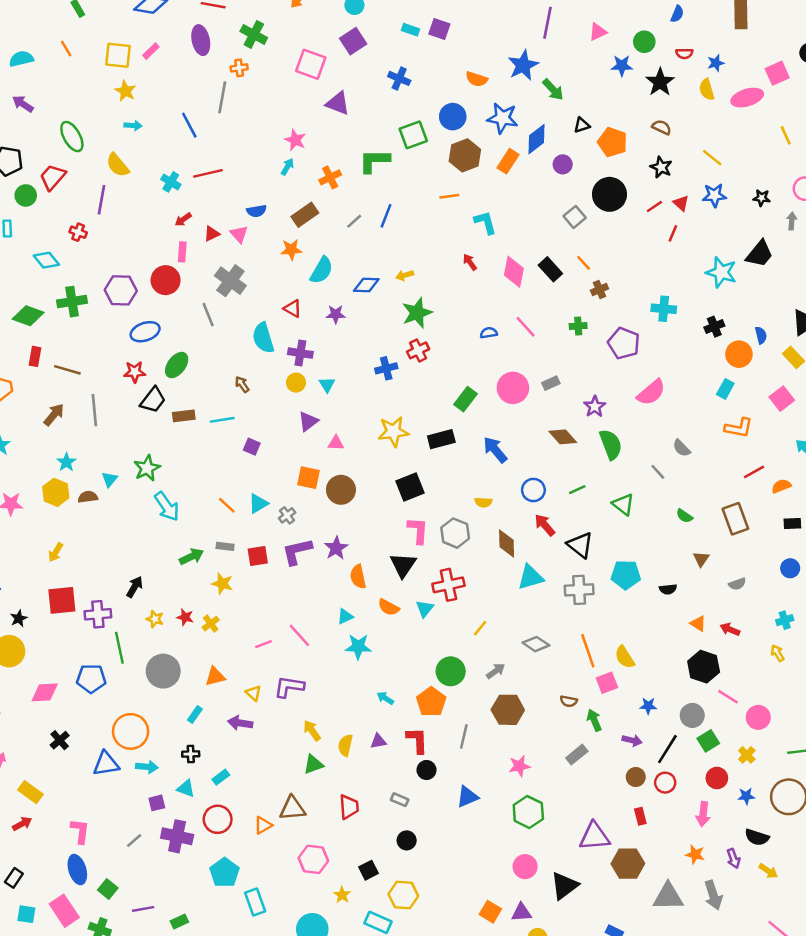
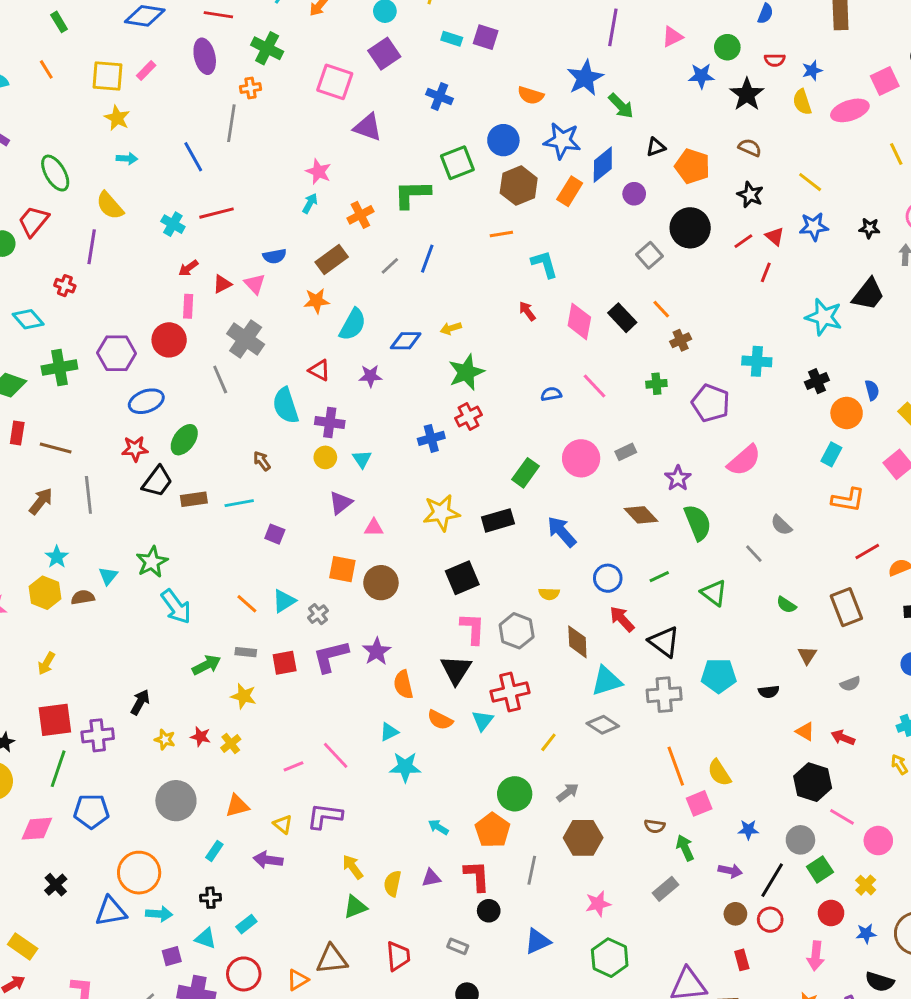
gray diamond: (536, 644) -> (603, 725), moved
green line: (119, 648) -> (58, 769), moved, turned 32

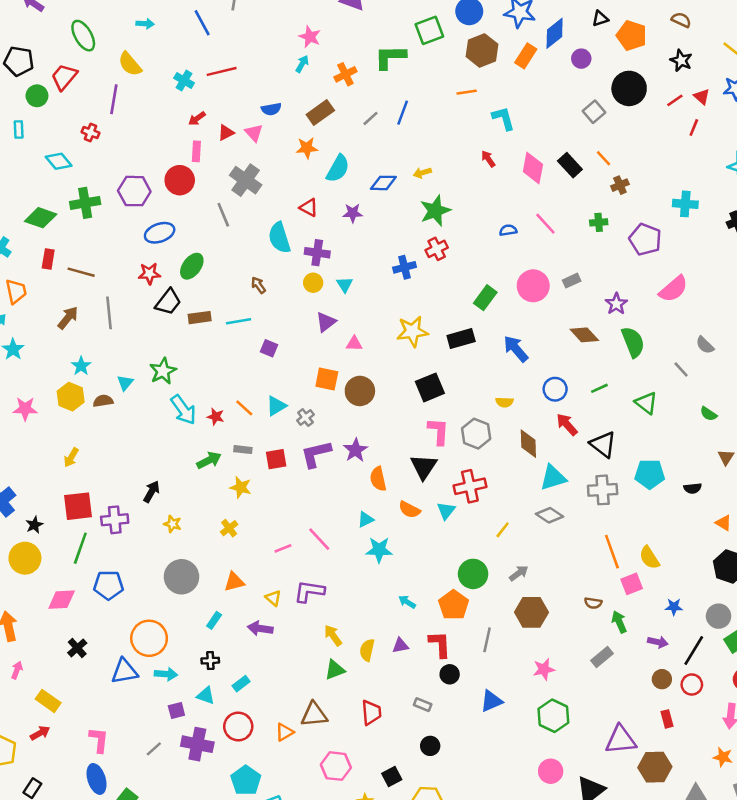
red star: (200, 737) -> (216, 417), moved

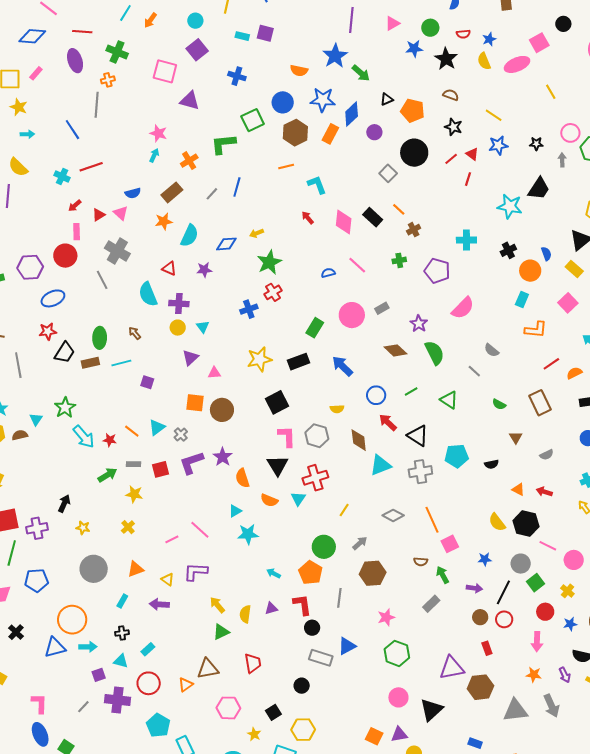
green ellipse: (192, 266) -> (100, 338), moved, turned -30
gray diamond: (549, 515) -> (393, 515), moved
yellow semicircle: (649, 558) -> (497, 522), moved
gray rectangle: (423, 705) -> (321, 658), moved, size x1.6

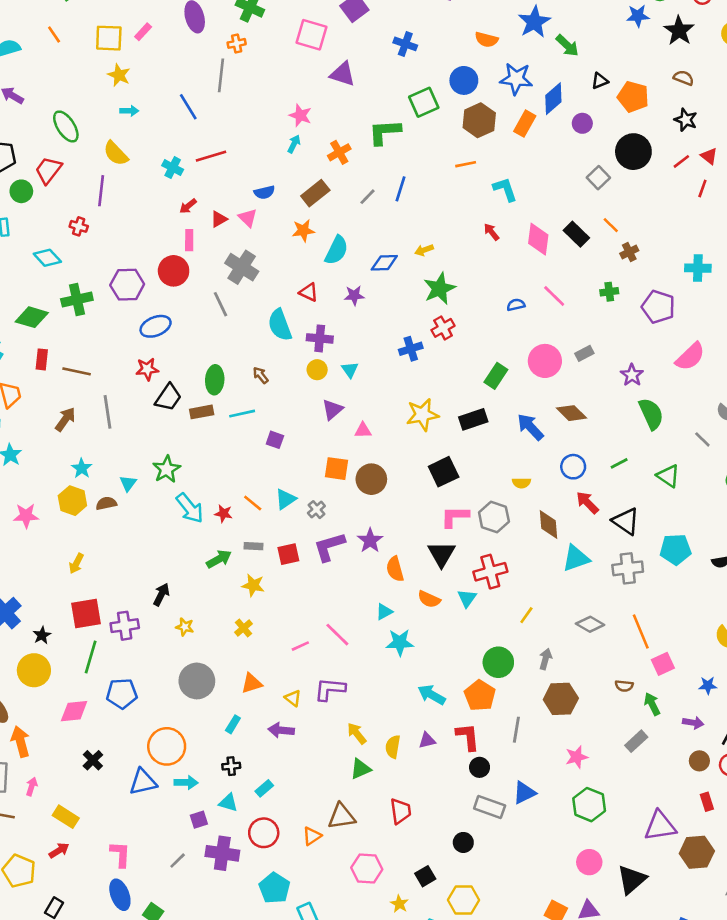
brown diamond: (396, 350) -> (571, 413), moved
pink L-shape: (287, 436) -> (455, 517), turned -90
gray arrow: (360, 543) -> (545, 659), turned -35
cyan arrow: (274, 573) -> (432, 695), size x1.5

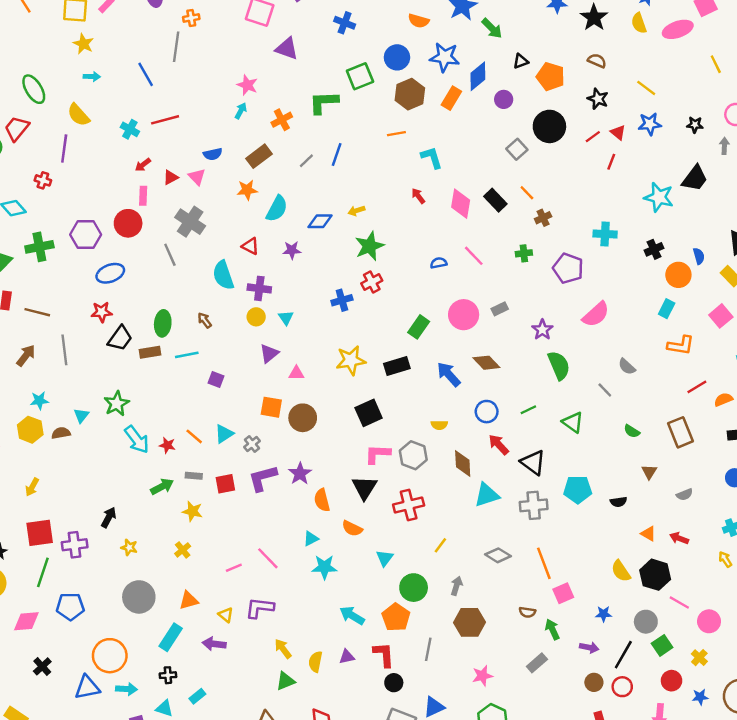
cyan star: (82, 468) -> (39, 401), turned 30
cyan triangle: (467, 598) -> (385, 558), moved
cyan rectangle: (233, 724) -> (171, 637), size x1.6

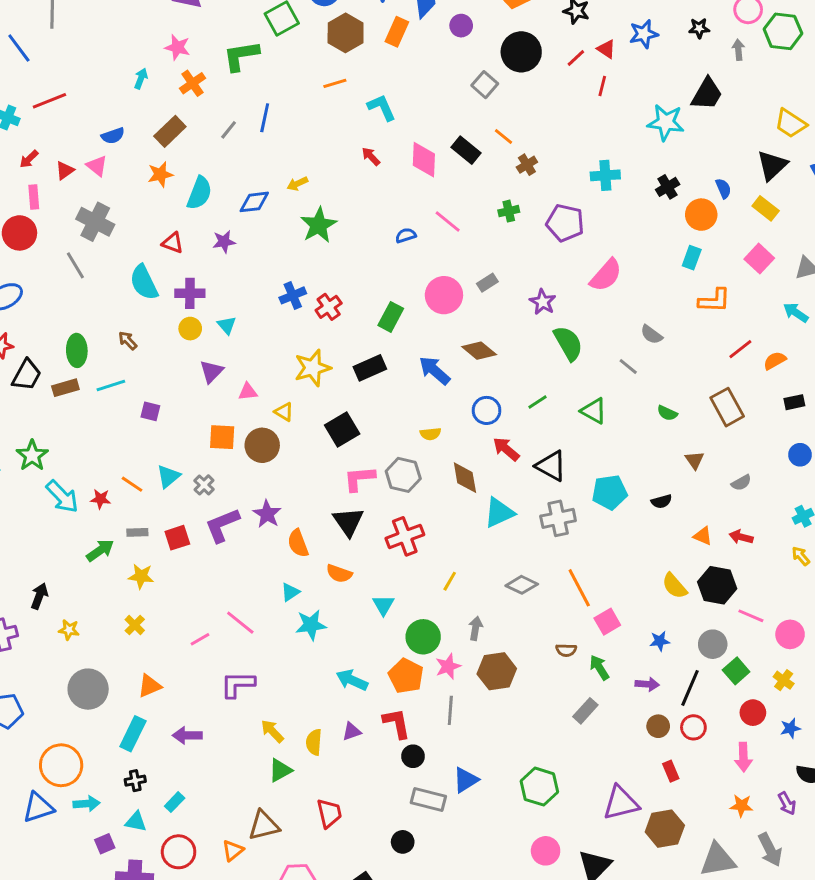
pink star: (247, 85) -> (177, 47), moved
red cross: (372, 282) -> (329, 307), moved
yellow triangle: (226, 615) -> (284, 412), moved
pink star: (482, 676) -> (448, 666), moved

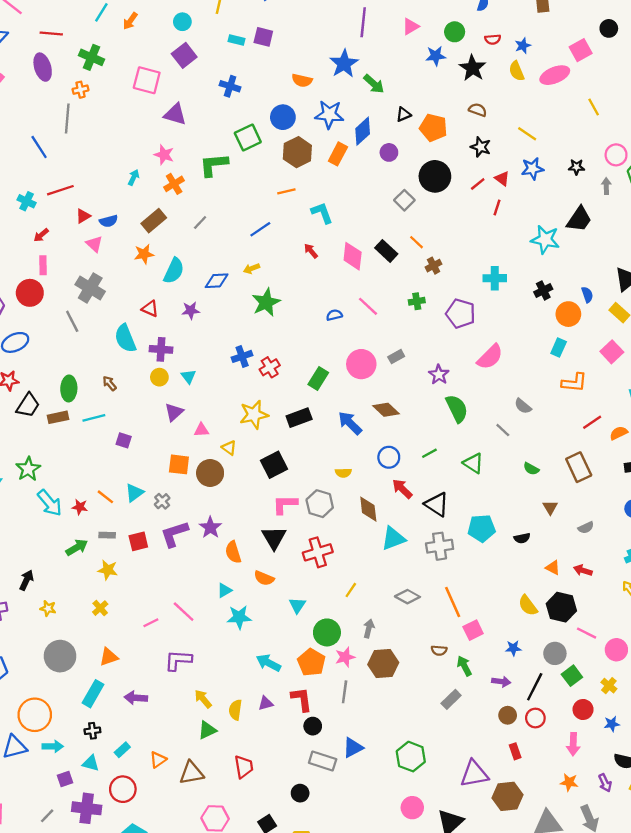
blue line: (265, 118) -> (260, 229), moved, turned 40
red triangle: (65, 170) -> (83, 216), moved
orange triangle: (233, 851) -> (158, 760), moved

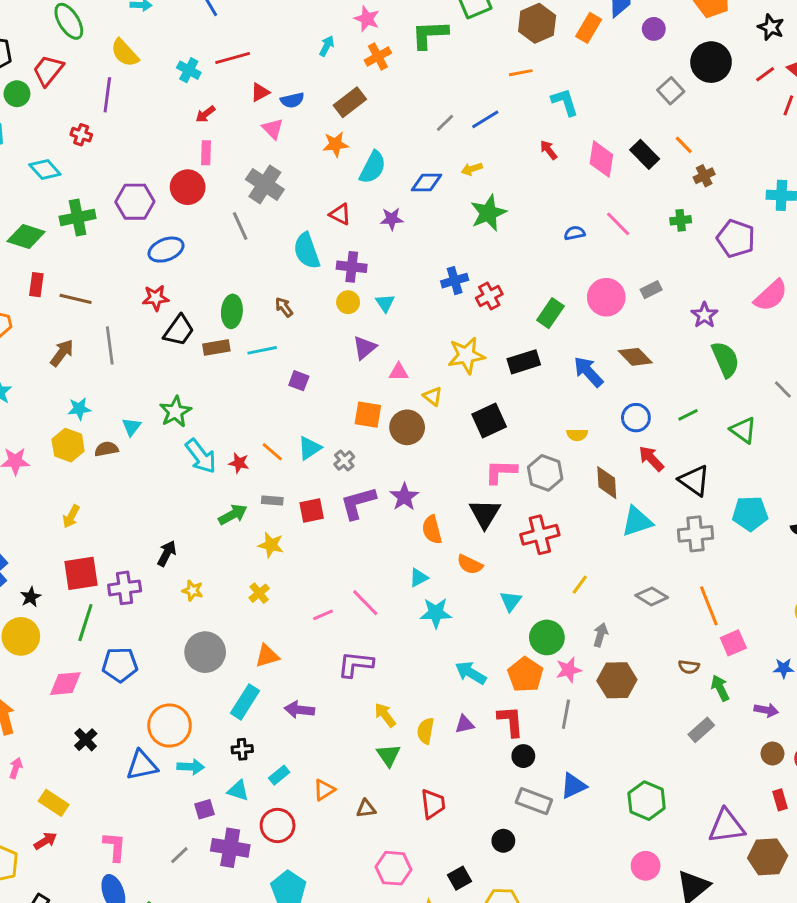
gray line: (200, 223) -> (445, 123), moved
green triangle: (207, 730) -> (389, 755), turned -42
brown triangle: (191, 773) -> (366, 809), size x0.6

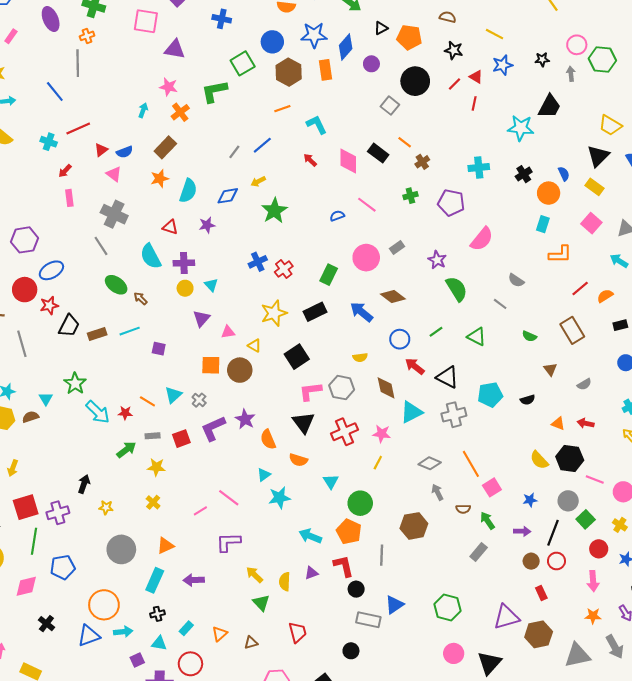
orange rectangle: (589, 28) -> (325, 70), turned -30
red circle: (188, 187) -> (25, 290), moved
green ellipse: (232, 311) -> (116, 285), moved, turned -50
gray arrow: (600, 635) -> (437, 492), moved, turned -35
pink star: (569, 670) -> (382, 434), moved, turned 30

